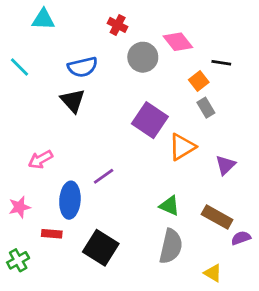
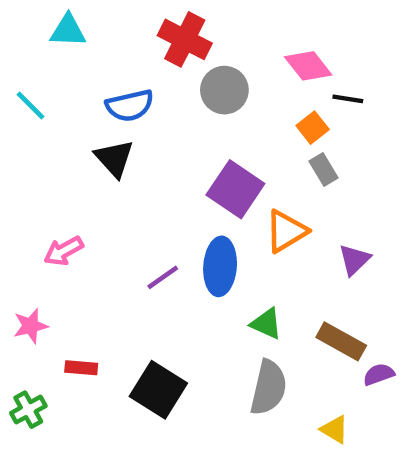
red cross: (118, 25) -> (185, 39), size x1.6
pink diamond: (178, 42) -> (308, 66), moved
blue ellipse: (70, 200) -> (220, 266), moved

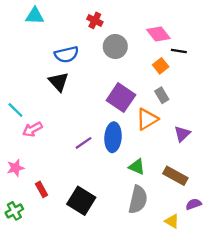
red cross: (185, 39) -> (95, 20), size x0.6
cyan line: (31, 106) -> (15, 110), moved
gray rectangle: (324, 169) -> (162, 95), moved
red rectangle: (81, 368) -> (42, 189), turned 56
purple semicircle: (379, 374) -> (194, 204), moved

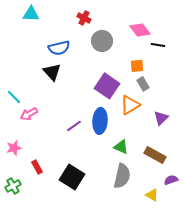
orange square: (161, 66) -> (137, 66), moved, turned 32

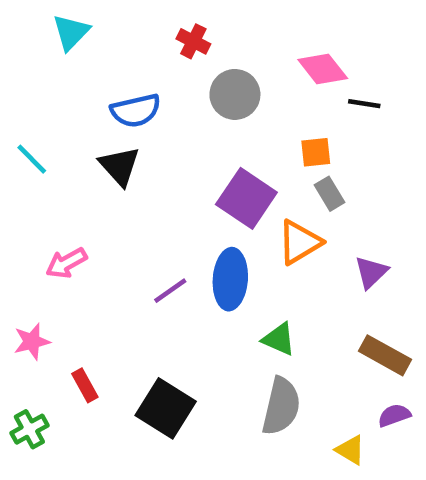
cyan triangle: (31, 14) -> (71, 32), turned -48
cyan line: (14, 97) -> (32, 159), moved
brown rectangle: (155, 155) -> (385, 355), moved

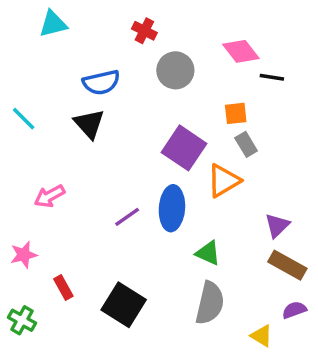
cyan triangle: (71, 32) -> (53, 24), turned 32
purple triangle: (371, 272) -> (277, 225), moved
green cross: (29, 429) -> (22, 320), turned -32

